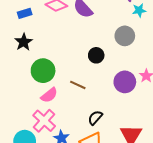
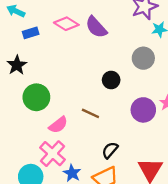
black star: (24, 42) -> (17, 65), moved
green circle: (43, 71) -> (36, 97), moved

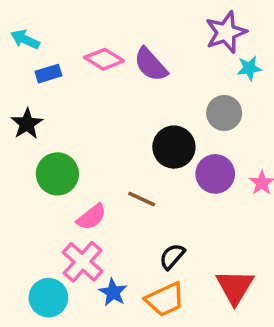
black circle: (111, 80) -> (174, 147), size x1.5
purple circle: (143, 110) -> (215, 174), moved

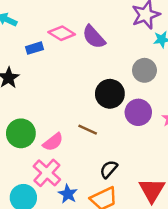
blue rectangle: (48, 74) -> (34, 48), moved
green circle: (57, 174) -> (21, 133), moved

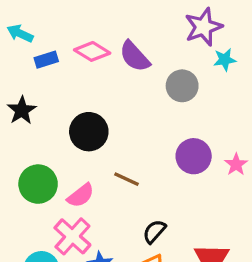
blue rectangle: (34, 48) -> (46, 60), moved
gray circle: (144, 70) -> (182, 86), moved
black circle: (110, 94) -> (89, 132), moved

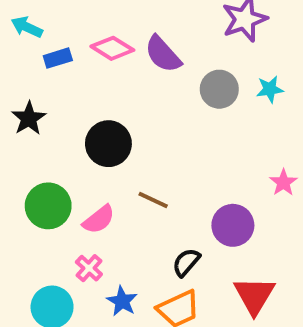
cyan star: (225, 60) -> (270, 89), moved
purple circle: (194, 156) -> (233, 225), moved
pink cross: (72, 236) -> (89, 268), size x0.6

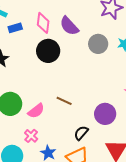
pink diamond: (112, 48) -> (43, 23), turned 65
black circle: (108, 144) -> (48, 51), moved

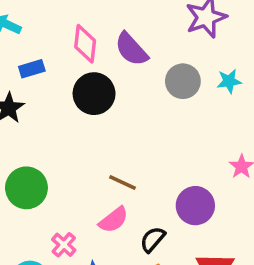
blue rectangle: (15, 28) -> (32, 69), moved
pink semicircle: (36, 111) -> (114, 220), moved

